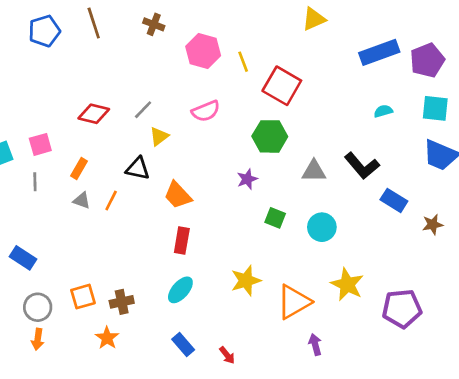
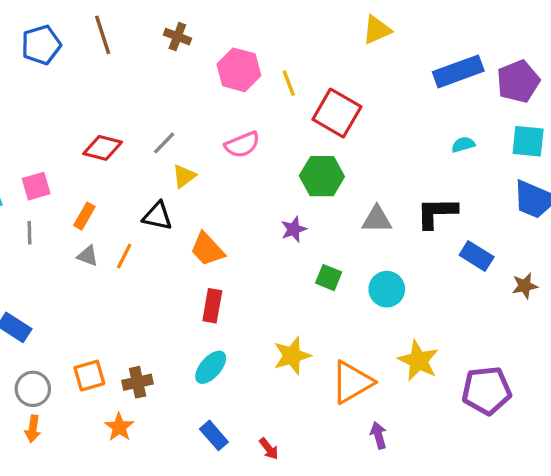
black L-shape: (362, 166) -> (437, 213), turned 129

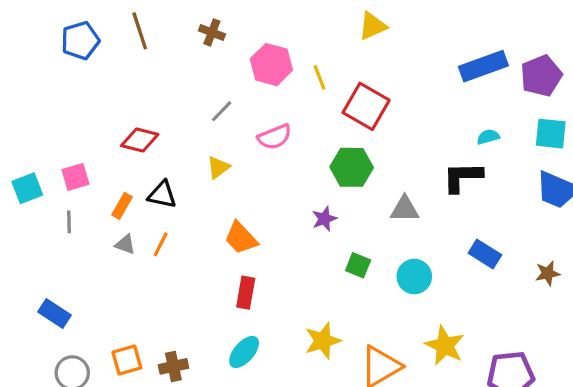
yellow triangle: (377, 30) -> (373, 26), moved
gray line: (164, 143) -> (222, 111), moved
black L-shape: (437, 213) -> (462, 177), moved
black triangle: (157, 216) -> (162, 195), moved
blue rectangle: (477, 256) -> (485, 254), moved

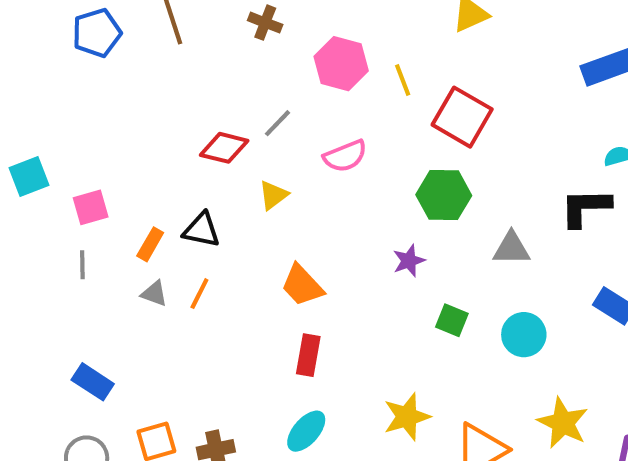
red diamond: (140, 140) -> (224, 148), moved
cyan square: (27, 188) -> (29, 177), moved
blue rectangle: (55, 313) -> (93, 382), moved

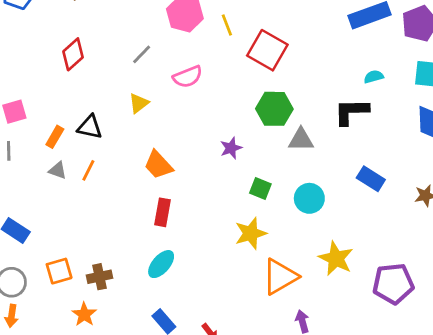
red diamond: (224, 148) -> (73, 54), moved, turned -56
green hexagon: (444, 195) -> (274, 109), moved
yellow star: (407, 417) -> (251, 233), moved

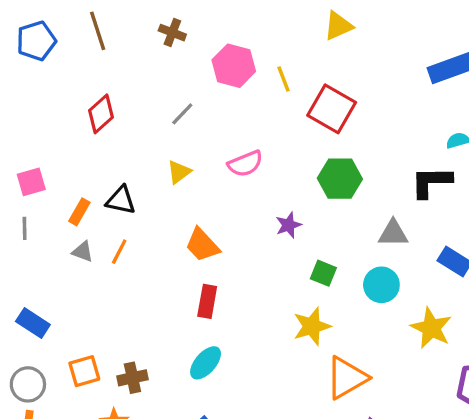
pink semicircle: (188, 77) -> (245, 164), moved
gray triangle: (301, 140) -> (393, 233), moved
yellow star: (336, 258) -> (431, 328), moved

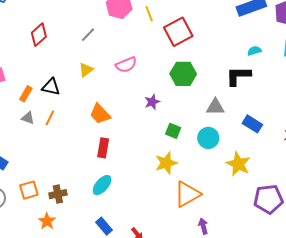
red square: (332, 109) -> (178, 32), turned 32

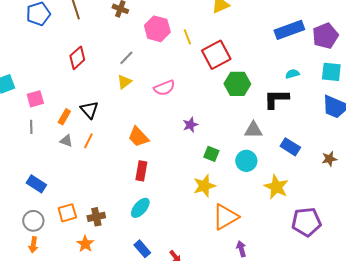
yellow triangle: (86, 70) -> (124, 82), moved
green hexagon: (183, 74) -> (237, 84), moved
black triangle: (51, 87) -> (89, 110), turned 36

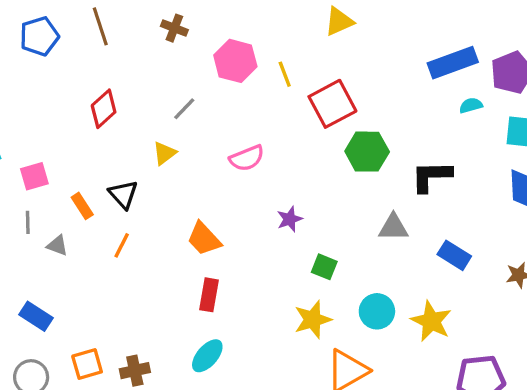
cyan semicircle: (292, 74) -> (471, 105), moved
yellow triangle: (124, 82) -> (164, 153), moved
orange rectangle: (64, 117) -> (82, 206), turned -63
gray triangle: (66, 141) -> (57, 245), moved
cyan circle: (246, 161) -> (377, 311), moved

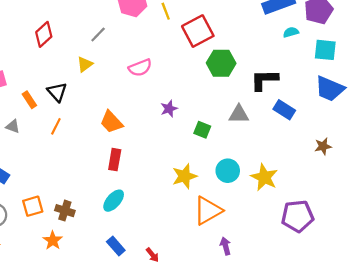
blue rectangle: (454, 255) -> (284, 110), moved
green square: (324, 267) -> (202, 130), moved
brown cross: (135, 371) -> (65, 211), turned 30

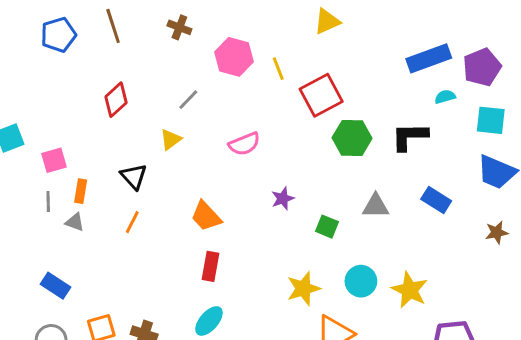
black L-shape: (264, 80) -> (410, 137), moved
orange rectangle: (29, 100) -> (81, 191), moved, turned 42
brown star: (323, 146) -> (497, 232), moved

